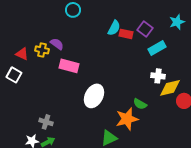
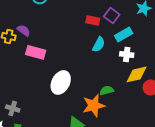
cyan semicircle: (114, 28) -> (99, 44), moved
white cross: (158, 76) -> (127, 54), moved
green semicircle: (140, 104) -> (107, 90), turned 136

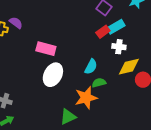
red rectangle: (93, 20) -> (103, 32), moved, turned -48
cyan semicircle: (99, 44) -> (91, 67), moved
pink rectangle: (36, 52) -> (46, 49), moved

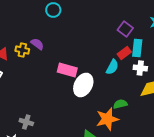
cyan rectangle: (116, 27) -> (137, 48), turned -54
cyan semicircle: (91, 67) -> (112, 67), moved
white ellipse: (53, 75) -> (83, 85), moved

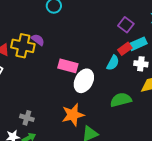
cyan rectangle: (137, 48) -> (138, 44), turned 60
yellow cross: (22, 50) -> (23, 46), size x1.6
green semicircle: (120, 104) -> (121, 100), size x1.5
orange star: (107, 119) -> (73, 115), moved

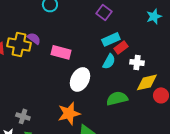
purple square: (126, 25) -> (104, 12), moved
cyan rectangle: (138, 44) -> (111, 39), moved
pink rectangle: (68, 66) -> (61, 52), moved

